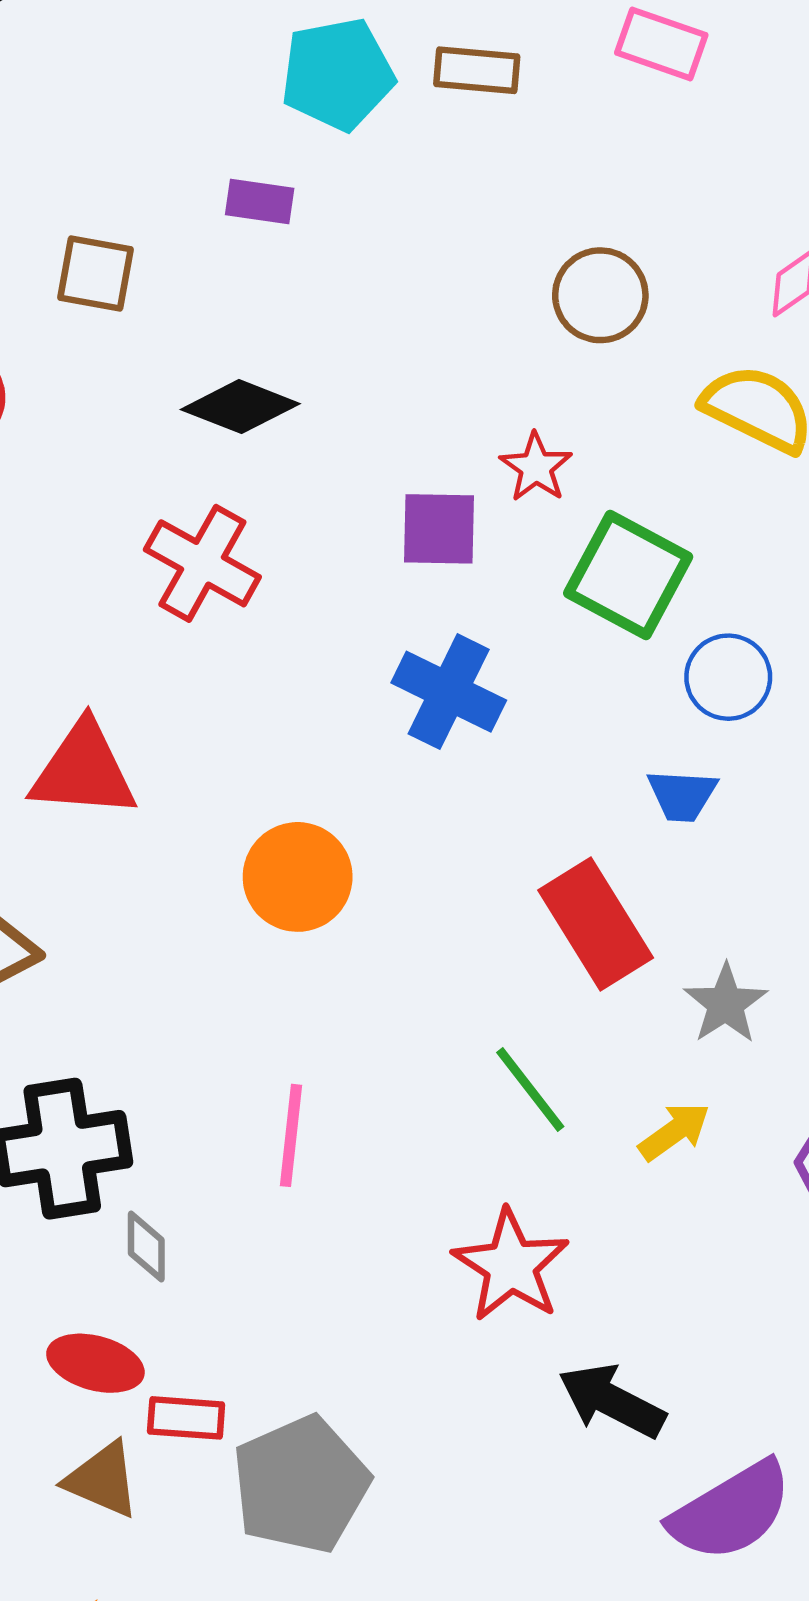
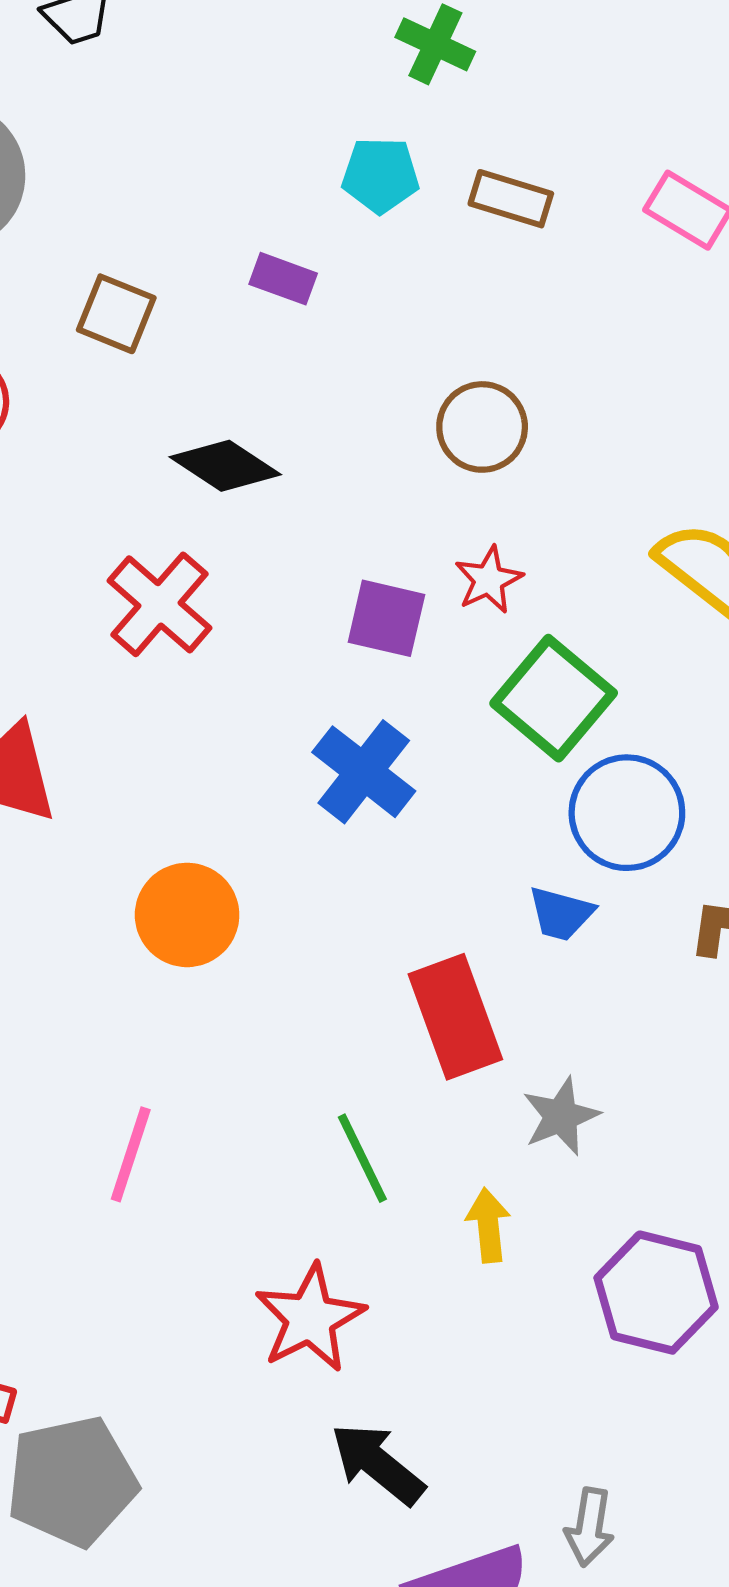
cyan pentagon: (338, 74) -> (380, 175), size x0.7
brown circle: (600, 295) -> (482, 427), moved
blue circle: (728, 677) -> (627, 813), size x1.4
yellow arrow: (674, 1132) -> (488, 1225), turned -72

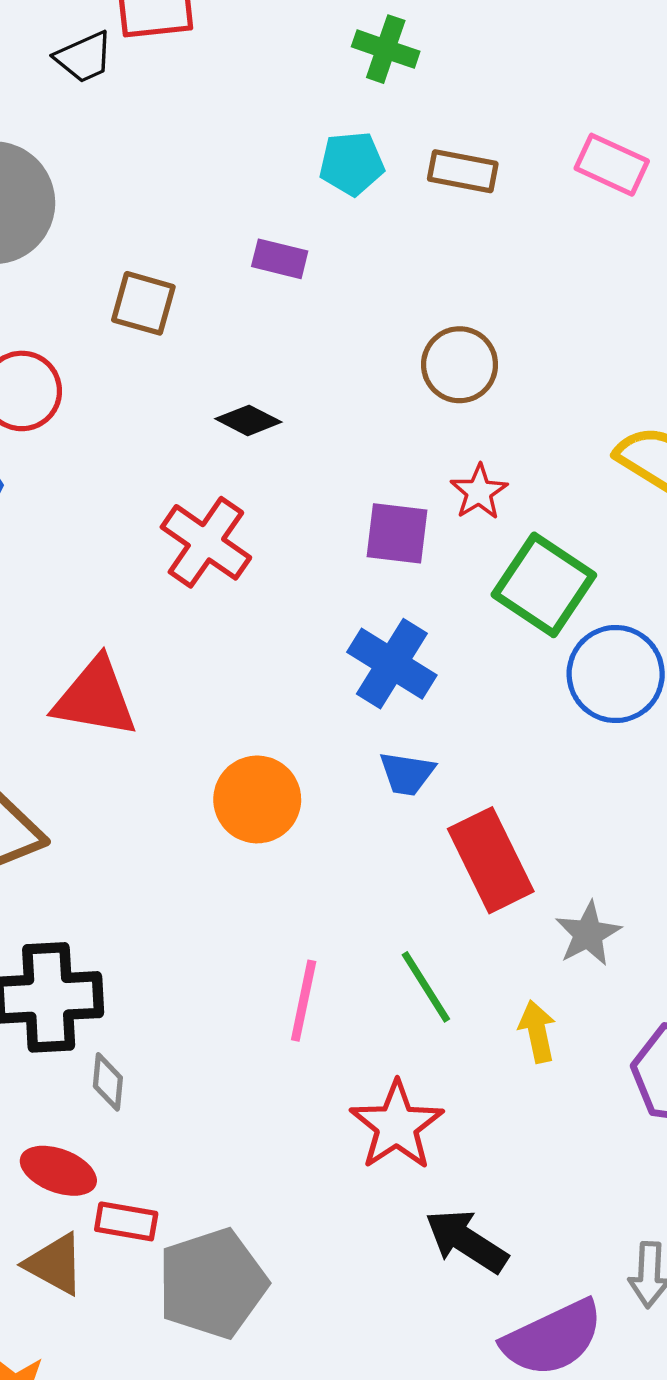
black diamond: (225, 466) -> (248, 420), size x0.7
blue trapezoid: (561, 914) -> (407, 774), moved
pink line: (131, 1154) -> (304, 1001), moved

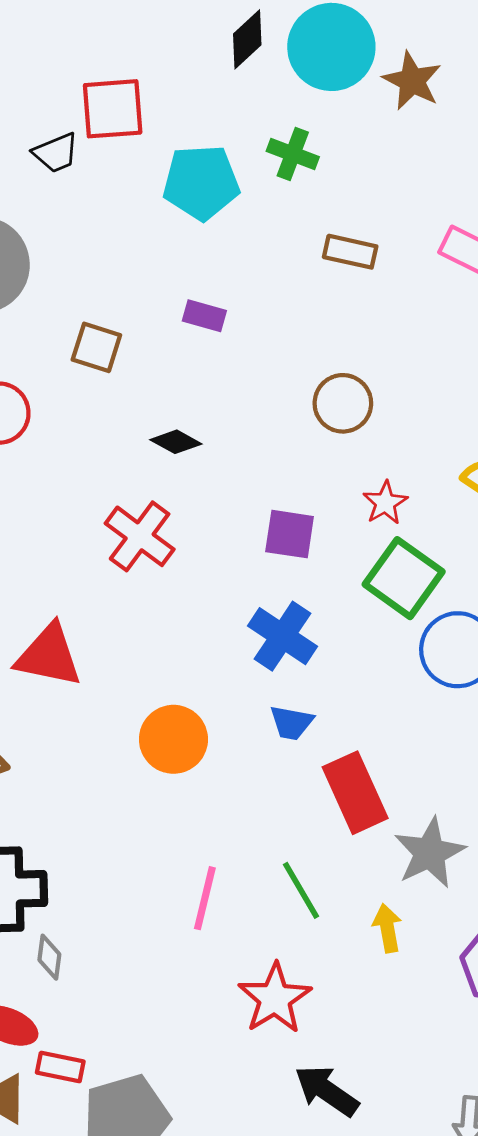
cyan pentagon: (352, 163) -> (201, 182), moved, size x1.5
red star: (479, 492) -> (385, 503), moved
gray star: (588, 934) -> (430, 853), size x1.4

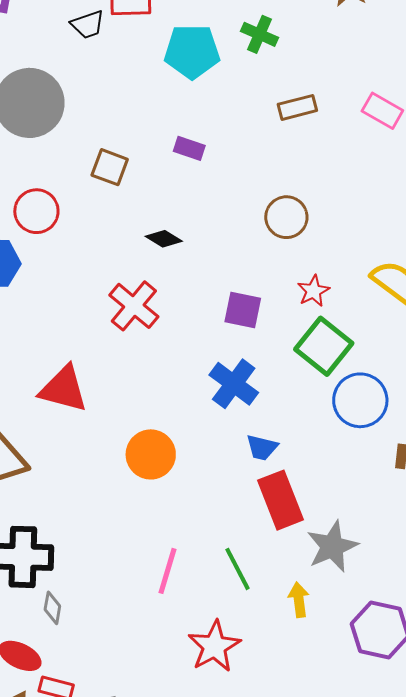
brown rectangle: (350, 252) -> (297, 107), turned -30
blue trapezoid: (291, 723) -> (262, 448), moved

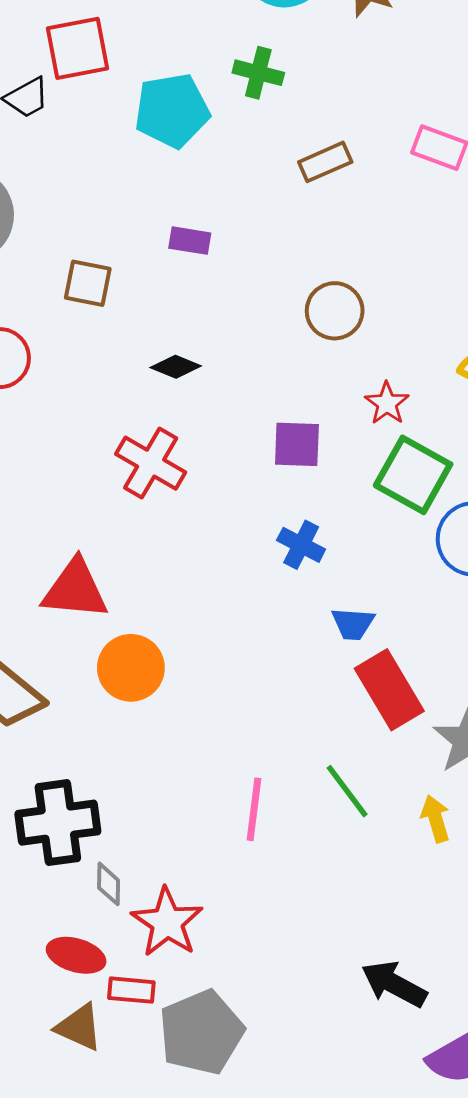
blue cross: (234, 384) -> (301, 545), size x0.7
orange circle: (151, 454) -> (131, 668), moved
red star: (214, 646) -> (167, 922), moved

